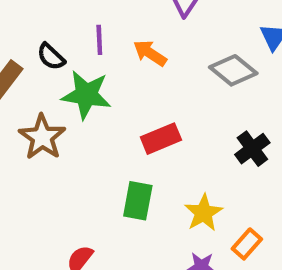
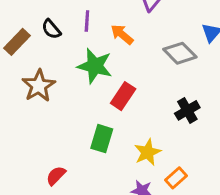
green star: (86, 95) -> (95, 66), moved
red rectangle: (161, 139) -> (123, 96), turned -40

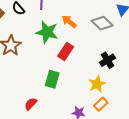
orange arrow: (122, 34) -> (69, 22), moved
yellow star: (148, 152) -> (97, 84), moved
red semicircle: (56, 176) -> (31, 104), moved

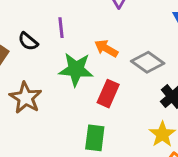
gray diamond: (102, 23) -> (148, 62), moved

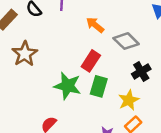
green star: (76, 69) -> (67, 86), moved
green rectangle: (95, 138) -> (99, 86), moved

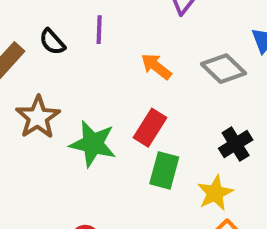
gray diamond: (126, 41) -> (223, 69), moved
green star: (67, 86) -> (93, 144), moved

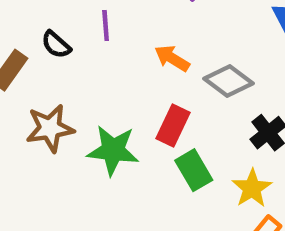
gray diamond: (223, 69) -> (228, 81), moved
brown star: (38, 117) -> (50, 128), turned 30
green rectangle: (164, 170) -> (194, 170), turned -39

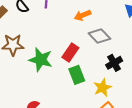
orange arrow: (172, 58) -> (83, 15), moved, turned -63

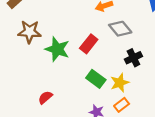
green rectangle: (77, 75) -> (96, 79), moved, turned -36

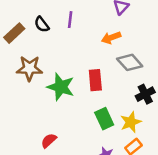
red rectangle: (89, 44) -> (95, 80), turned -42
green rectangle: (96, 79) -> (104, 119), turned 30

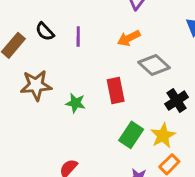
purple line: (70, 20) -> (78, 36), moved
green star: (61, 87) -> (75, 103), size x0.6
green rectangle: (104, 119) -> (131, 135), turned 65

